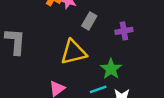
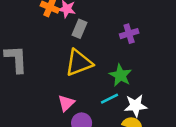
gray rectangle: (89, 21) -> (79, 29), moved

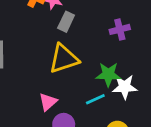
green star: (120, 75) -> (108, 74), turned -30
white star: (136, 106) -> (125, 87), moved

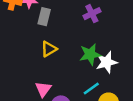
yellow triangle: (64, 59) -> (49, 49), size x0.6
cyan line: (95, 99) -> (91, 88), moved

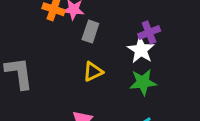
white star: (107, 62) -> (141, 50), moved, turned -30

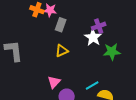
green star: (143, 82) -> (112, 52), moved

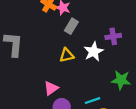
white star: (93, 37) -> (94, 52), moved
green star: (112, 52) -> (121, 80), moved

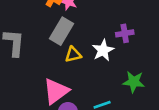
gray rectangle: (71, 26) -> (62, 31), moved, size x1.5
pink triangle: (51, 88) -> (56, 91), size x1.6

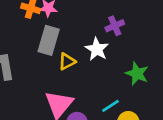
green star: (134, 82) -> (137, 74), turned 30

